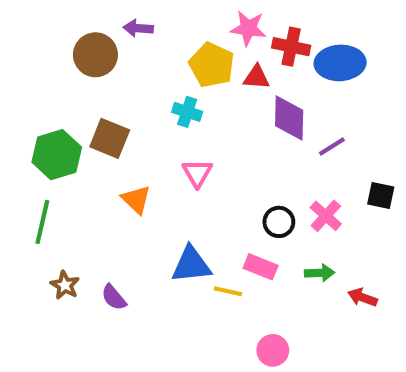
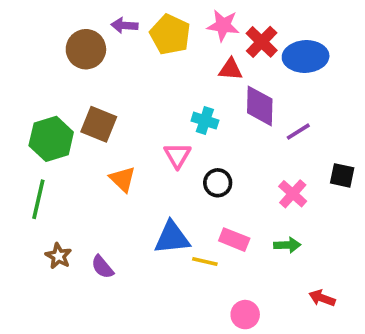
red cross: (291, 47) -> (262, 42), turned 32
yellow pentagon: (212, 65) -> (170, 35), moved
cyan cross: (187, 112) -> (205, 121), moved
black circle: (279, 222) -> (218, 183), moved
red arrow: (362, 297) -> (322, 298), moved

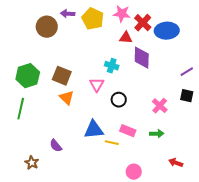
brown square: (99, 124) -> (62, 76), moved
purple line: (298, 132) -> (187, 72), moved
brown star: (58, 256) -> (32, 163), moved

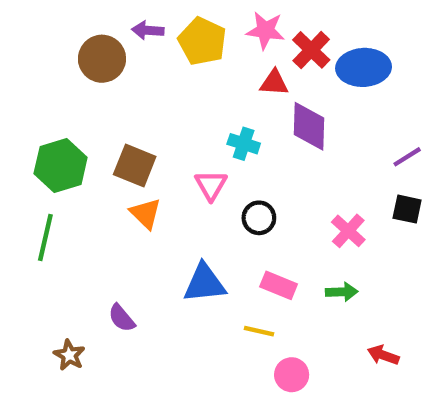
yellow line: (112, 143) -> (259, 331), moved

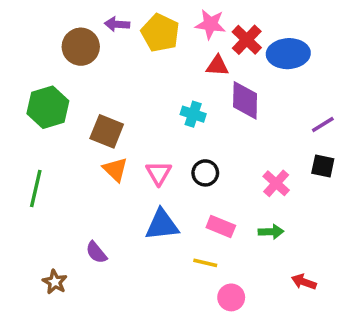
green hexagon: (61, 166) -> (48, 107), moved
pink triangle: (211, 185) -> (159, 173), moved

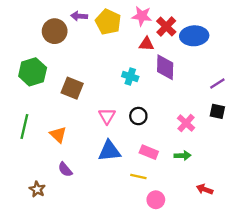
orange triangle: (115, 169) -> (58, 135), moved

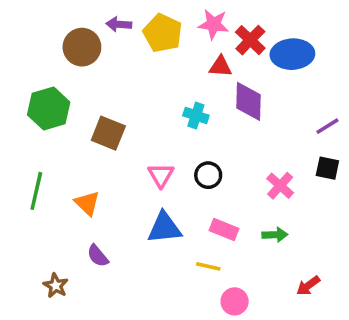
red arrow: (205, 189) -> (308, 286), turned -56

